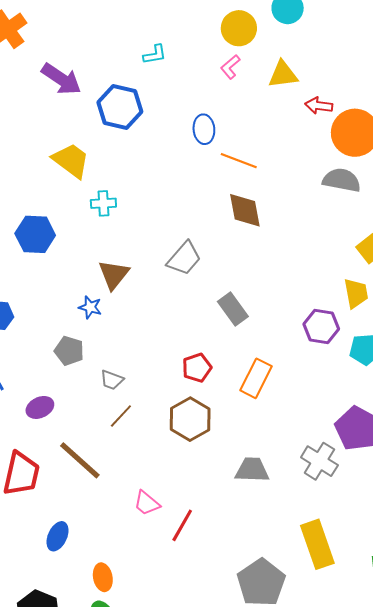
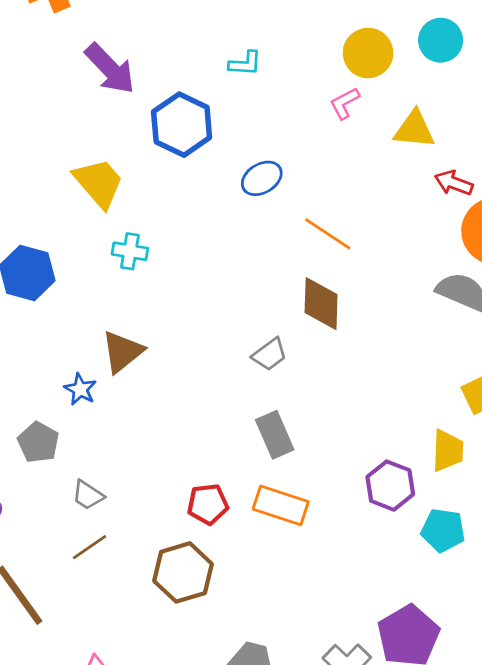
blue ellipse: (204, 129) -> (262, 178), moved, turned 52
gray trapezoid: (184, 258) -> (270, 354), moved, size x0.7
orange rectangle: (256, 378) -> (281, 505), moved, turned 69

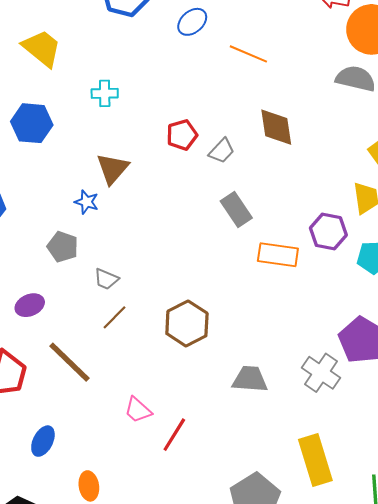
yellow trapezoid: (99, 183) -> (42, 48), moved
brown diamond: (321, 304) -> (276, 127), moved
red pentagon: (208, 504) -> (182, 135), moved
orange rectangle: (281, 505) -> (278, 255), moved

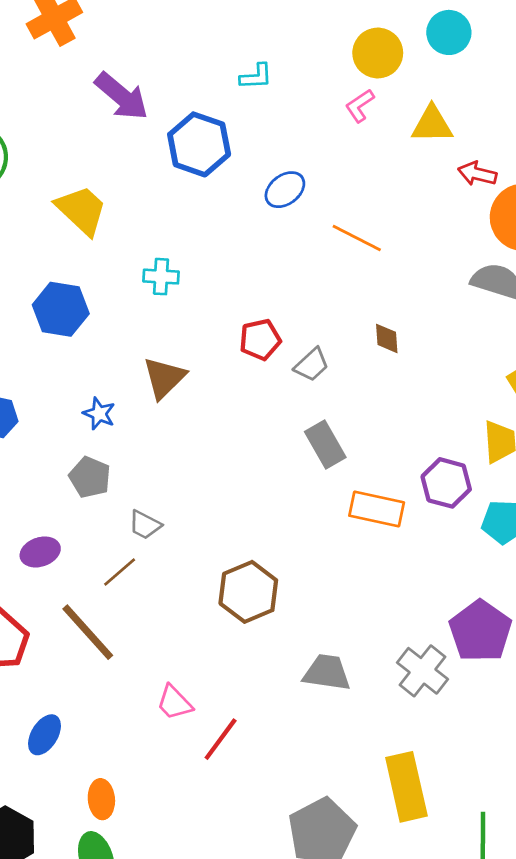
brown diamond: (276, 127) -> (387, 338), size x0.6
blue star: (86, 202) -> (99, 414), moved
brown line: (114, 317) -> (120, 572), moved

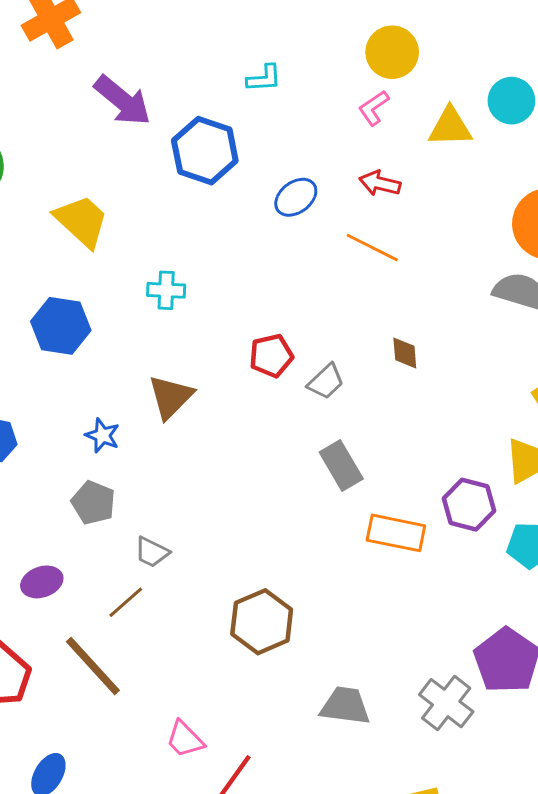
cyan circle: (449, 32) -> (511, 101), moved
red arrow: (477, 174) -> (380, 183), moved

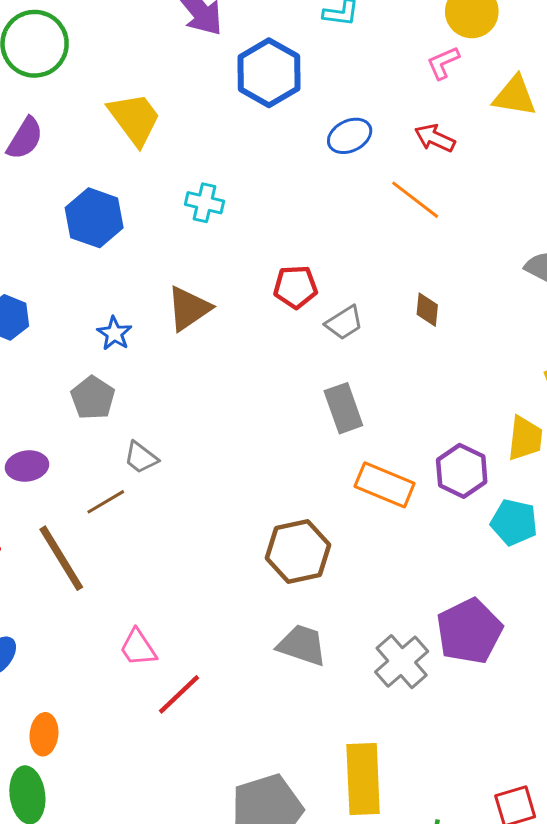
brown hexagon: (262, 622) -> (298, 552), moved

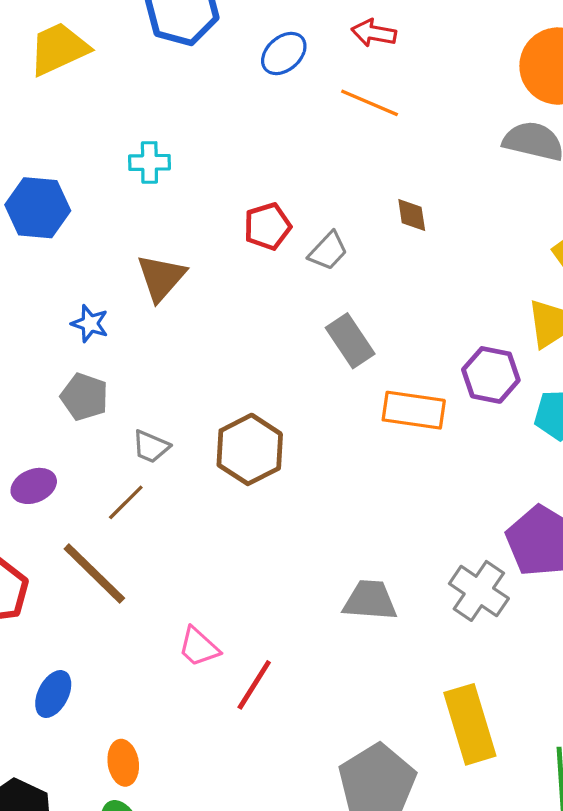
yellow trapezoid: (134, 119) -> (59, 49), moved, turned -64
brown hexagon: (298, 552) -> (250, 449), moved

